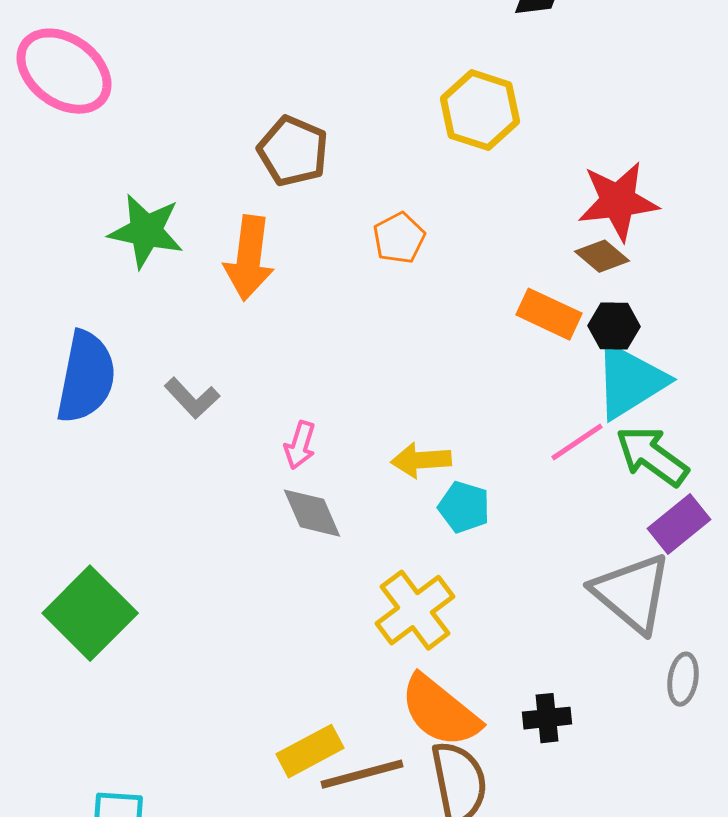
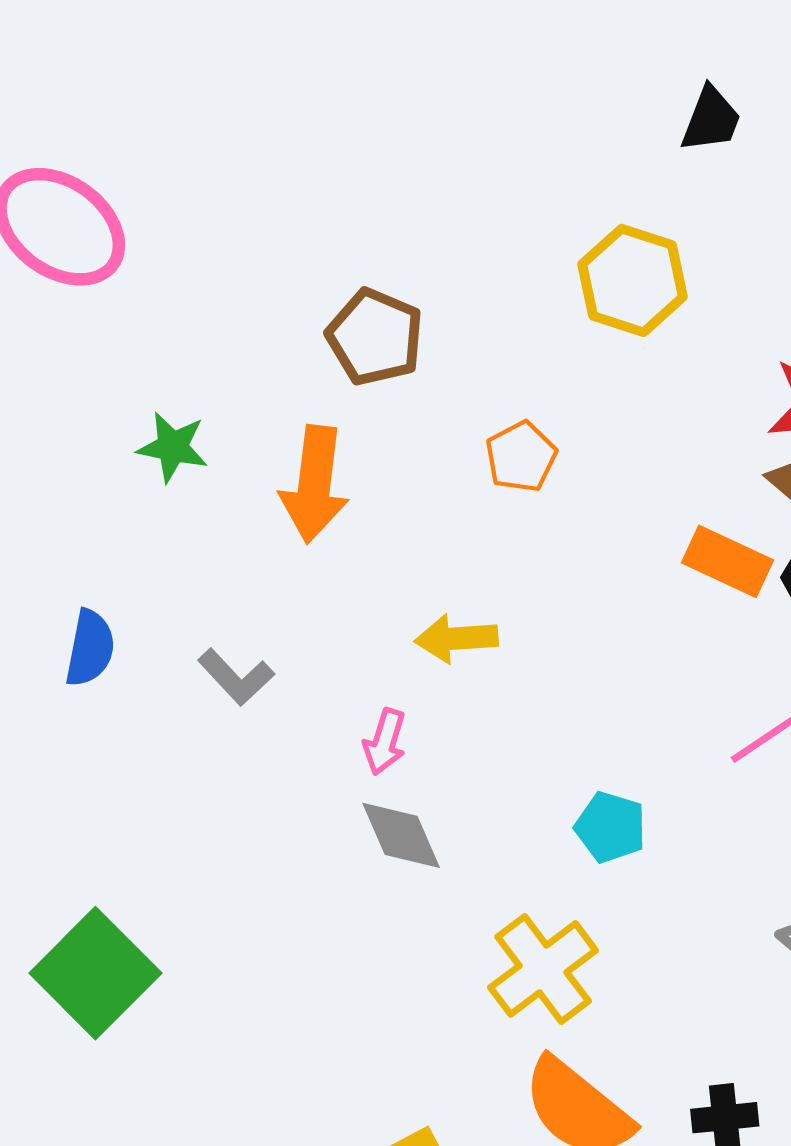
green star: (146, 231) -> (173, 447), size x0.7
blue semicircle: (86, 377) -> (90, 648), size x0.6
yellow arrow: (421, 460) -> (456, 638), moved

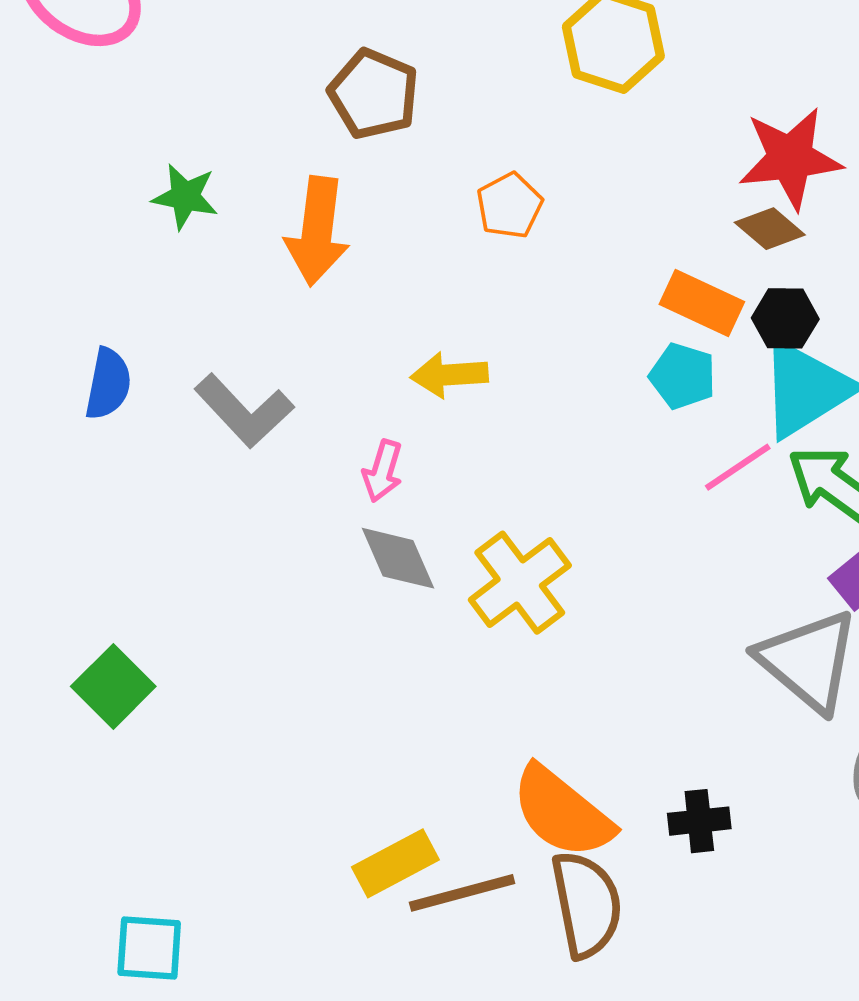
gray L-shape: (236, 677) -> (244, 411), size x1.4
cyan pentagon: (610, 827) -> (683, 376), moved
yellow cross: (543, 969) -> (520, 583), moved
green square: (95, 973) -> (113, 686), size x0.7

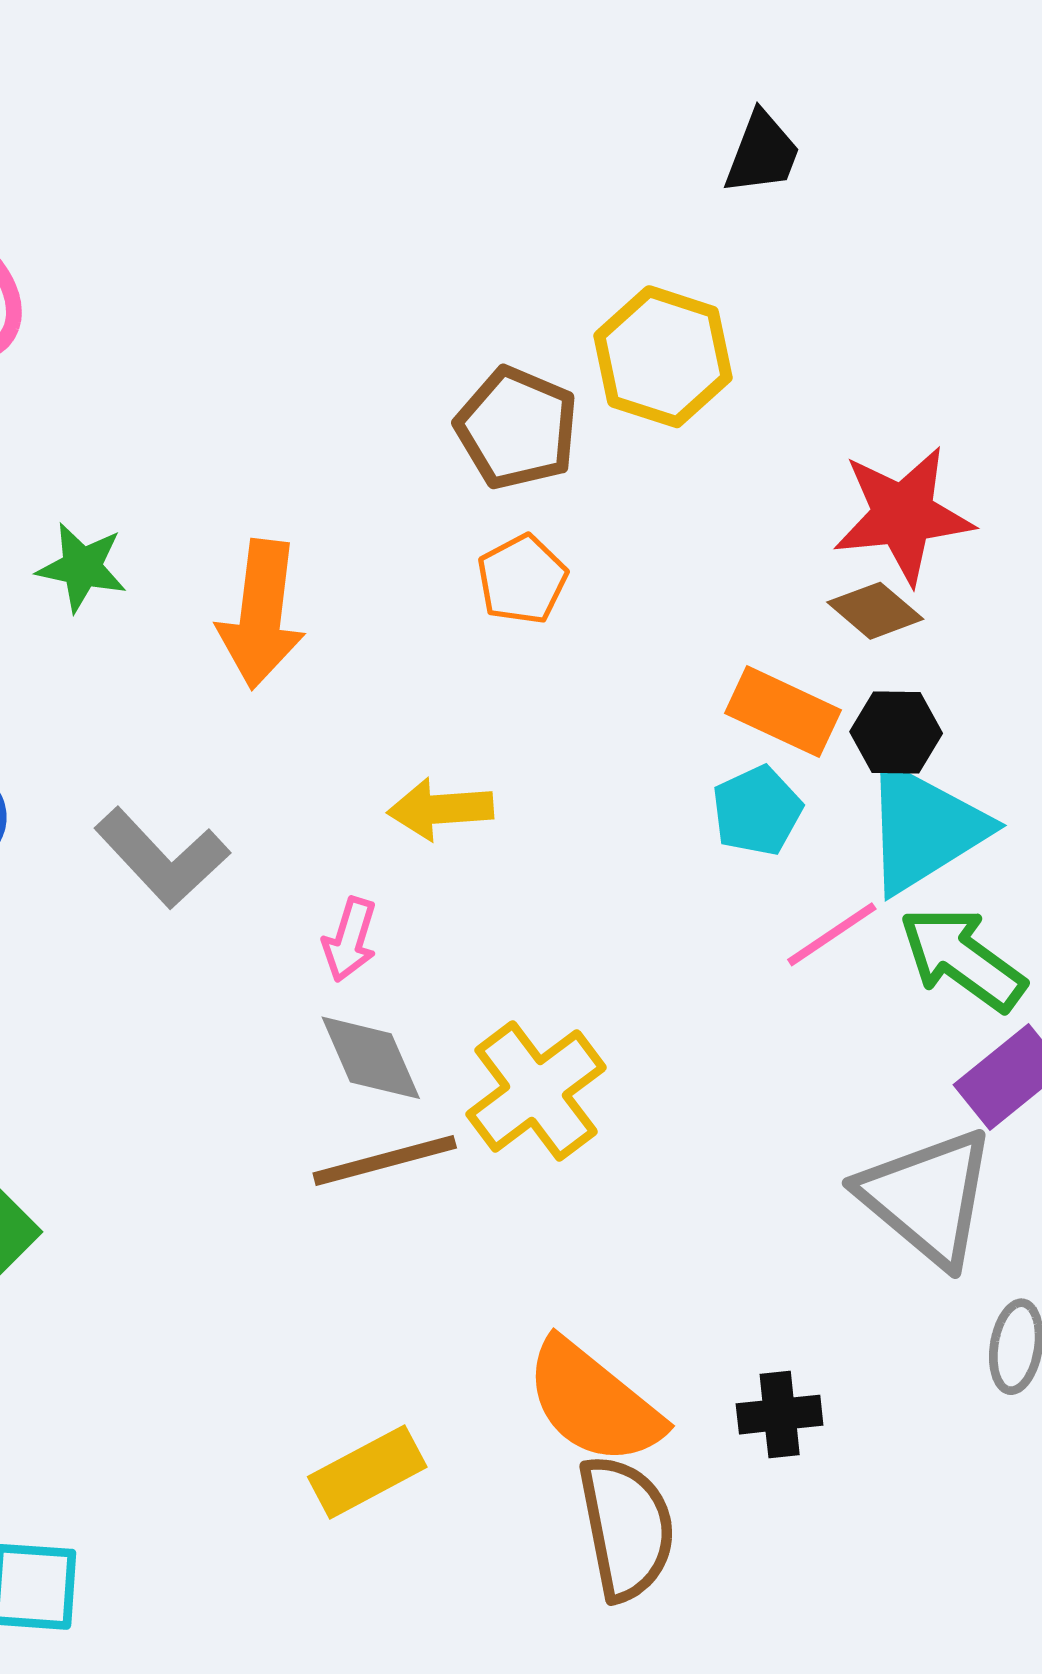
brown pentagon: (374, 94) -> (517, 428), moved
cyan pentagon: (683, 376) -> (757, 811), turned 30
brown line: (462, 893) -> (385, 1161), moved

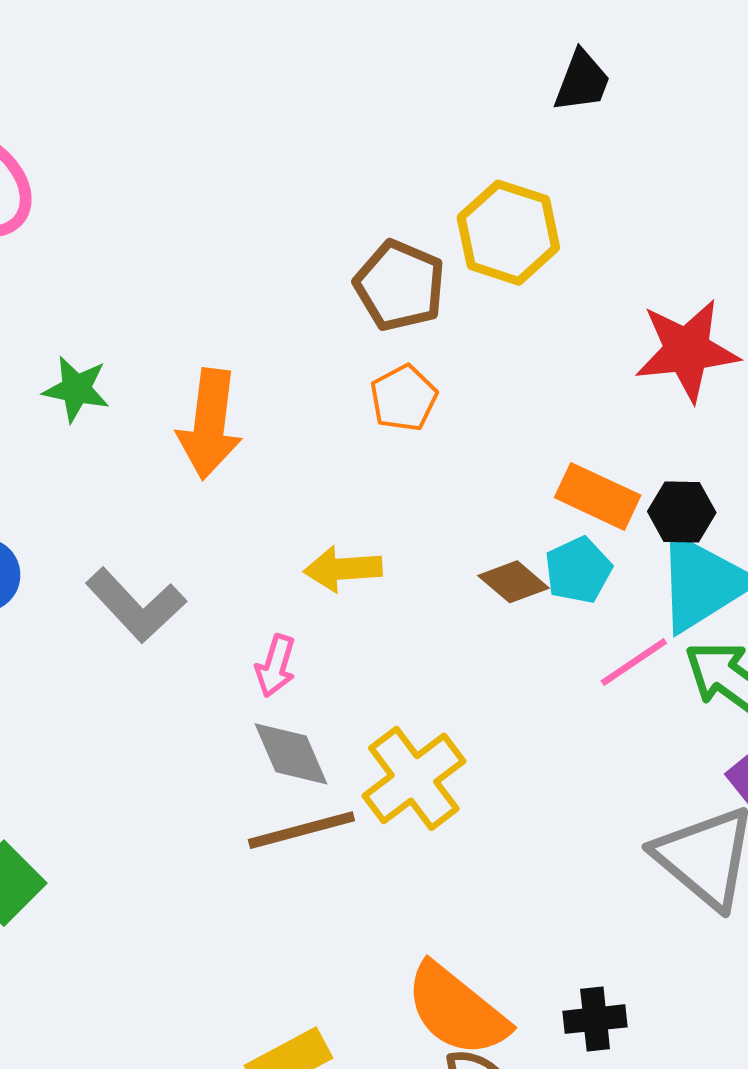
brown diamond: (875, 611) -> (514, 582), moved

